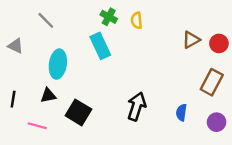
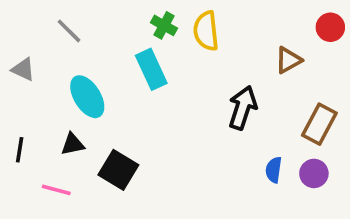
yellow semicircle: (137, 20) -> (206, 31), size x1.5
red circle: (219, 43) -> (330, 27), moved
cyan ellipse: (58, 64) -> (87, 97), turned -40
black arrow: (137, 106) -> (243, 108), moved
purple circle: (217, 122) -> (314, 173), moved

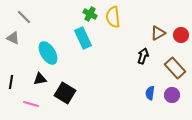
red circle: (330, 27) -> (181, 35), moved
gray line: (69, 31) -> (24, 17), moved
black arrow: (243, 108) -> (143, 56), moved, size x0.7
brown rectangle: (319, 124) -> (175, 68), turned -70

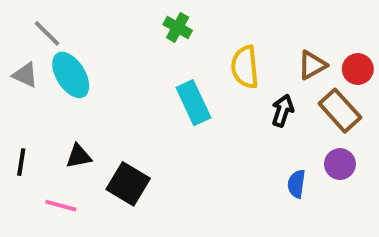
yellow semicircle: (113, 17) -> (245, 67), moved
cyan rectangle: (83, 38) -> (193, 103), moved
cyan ellipse: (48, 53) -> (71, 75), moved
brown rectangle: (175, 68) -> (340, 111), moved
purple circle: (172, 95) -> (340, 164), moved

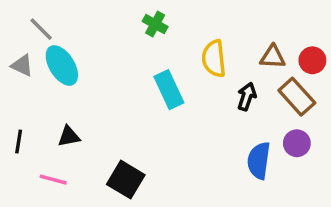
brown triangle: (312, 65) -> (273, 57), turned 32
black square: (128, 184) -> (126, 180), moved
blue semicircle: (296, 184) -> (259, 161), size x1.5

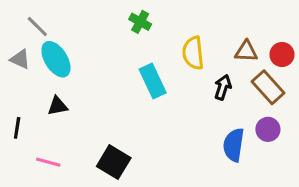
black triangle: (69, 136) -> (58, 106), moved

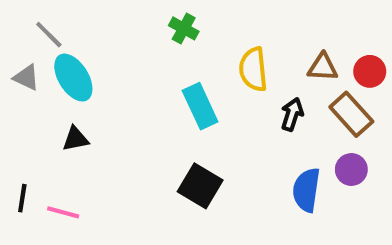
black line: (17, 128) -> (22, 198), moved
black square: (114, 162) -> (200, 186), moved

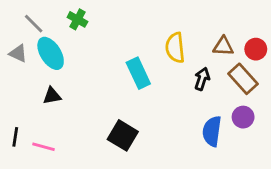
green cross: (184, 28) -> (77, 19), moved
black square: (200, 186) -> (123, 135), moved

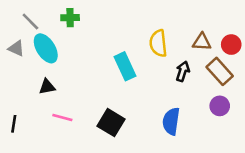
green cross: (77, 19) -> (70, 18), turned -30
blue semicircle: (212, 131) -> (171, 121), moved
pink line: (44, 147) -> (62, 117), moved

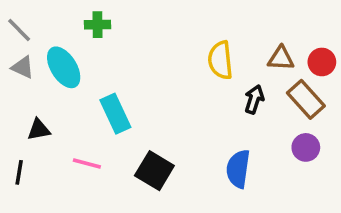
gray line: (30, 21) -> (19, 30), moved
cyan rectangle: (125, 66) -> (115, 114), moved
black triangle: (47, 87) -> (39, 130), moved

